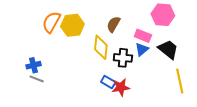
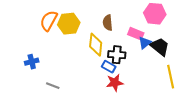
brown semicircle: (113, 24) -> (108, 23), turned -35
blue triangle: (142, 49) -> (145, 43), moved
gray line: (37, 79) -> (53, 86), moved
blue rectangle: (108, 82) -> (109, 67), moved

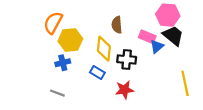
yellow hexagon: (69, 24) -> (70, 40), moved
black trapezoid: (160, 47) -> (173, 36), moved
blue cross: (32, 62) -> (63, 63), moved
blue rectangle: (109, 67) -> (97, 72), moved

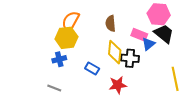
orange semicircle: (53, 23) -> (71, 21), moved
yellow diamond: (104, 49) -> (115, 52), moved
black cross: (127, 59) -> (130, 58), moved

